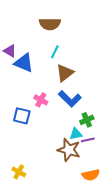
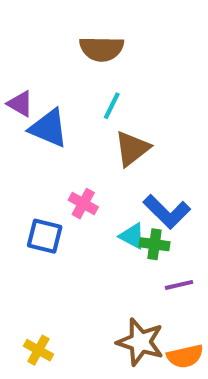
blue L-shape: (70, 99) -> (167, 212), moved
green cross: (87, 120) -> (155, 244), moved, turned 32
cyan triangle: (76, 134) -> (132, 236), moved, turned 40
brown star: (69, 150) -> (140, 342), moved

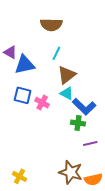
blue triangle: (49, 128) -> (25, 65), turned -35
blue square: (45, 236) -> (23, 95), moved
cyan triangle: (132, 236) -> (67, 93), moved

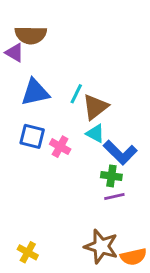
brown semicircle: (51, 25) -> (31, 35), moved
purple triangle: (10, 52) -> (15, 53), moved
cyan line: (56, 53) -> (76, 94), moved
purple line: (90, 144) -> (114, 197), moved

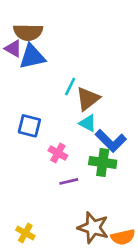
blue triangle: (35, 92) -> (32, 57), moved
pink cross: (60, 147) -> (58, 153), moved
green cross: (111, 176) -> (103, 162), size x1.4
purple line: (114, 197) -> (69, 181), moved

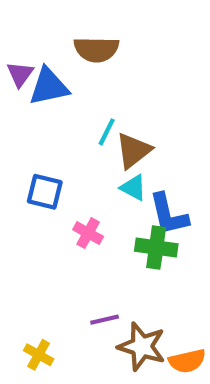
brown semicircle: (28, 32) -> (96, 49), moved
purple triangle: (13, 49) -> (20, 74), turned 36
blue L-shape: (111, 141) -> (169, 214), turned 32
purple line: (69, 181) -> (105, 320), moved

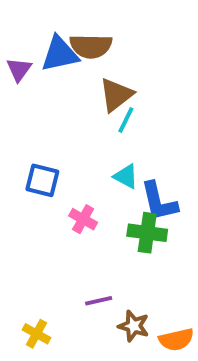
blue triangle: (49, 87) -> (60, 54), moved
cyan line: (107, 132) -> (126, 120), moved
brown triangle: (133, 150) -> (116, 95), moved
brown star: (142, 347) -> (134, 326), size x0.7

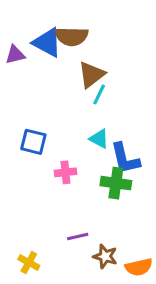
blue triangle: (60, 54) -> (47, 43), turned 40
purple triangle: (19, 70) -> (15, 55), turned 40
pink cross: (83, 219) -> (65, 172), turned -35

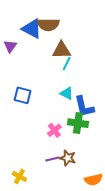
purple triangle: (15, 55) -> (10, 46), moved, turned -40
brown triangle: (91, 75) -> (62, 50), turned 36
pink cross: (65, 172) -> (54, 130), moved, turned -32
brown star: (105, 256) -> (68, 158), moved

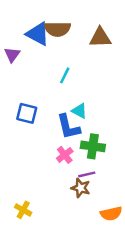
brown triangle: (62, 50) -> (100, 38), moved
cyan line: (67, 64) -> (65, 75), moved
blue L-shape: (84, 107) -> (68, 127), moved
purple line: (52, 159) -> (87, 174), moved

